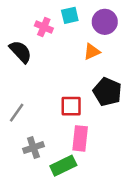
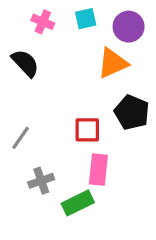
pink cross: (44, 27) -> (43, 22), moved
orange triangle: (92, 52) -> (113, 63), size x1.5

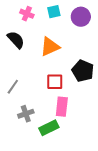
orange triangle: (113, 63) -> (50, 47), moved

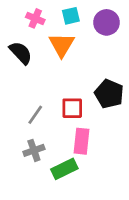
orange triangle: (50, 47) -> (62, 45), moved, turned -35
gray line: (13, 87) -> (35, 115), moved

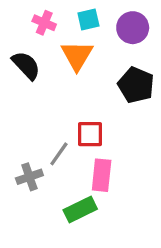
black pentagon: (109, 94) -> (136, 85), moved
gray line: (35, 115) -> (59, 154), moved
gray cross: (34, 150) -> (29, 177), moved

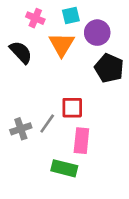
purple circle: (133, 28) -> (97, 33), moved
gray cross: (29, 177) -> (21, 129), moved
green rectangle: (80, 210) -> (64, 168), turned 40

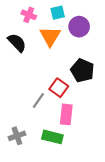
black pentagon: (109, 68) -> (82, 71), moved
red square: (72, 108) -> (59, 88), turned 36
gray cross: (21, 129) -> (17, 136), moved

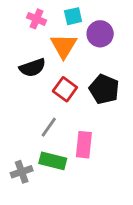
black semicircle: (17, 43) -> (32, 68), moved, turned 114
red square: (59, 88) -> (65, 89), moved
green rectangle: (52, 137) -> (53, 161), moved

